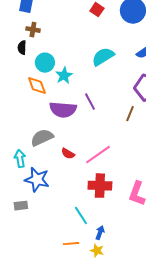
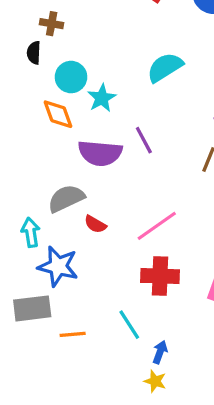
red semicircle: (68, 154) -> (95, 224), moved
gray rectangle: (21, 206) -> (32, 308), size x1.6
orange line: (71, 244) -> (73, 334), moved

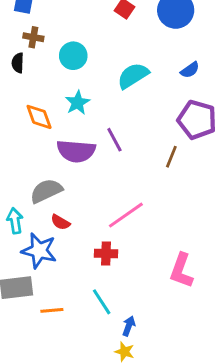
cyan circle: (71, 77) -> (73, 56), moved
red semicircle: (95, 224) -> (60, 222), moved
red cross: (160, 276) -> (106, 253), moved, size x0.7

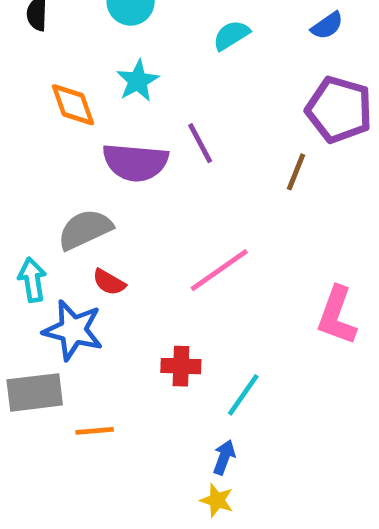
cyan semicircle: (133, 76) -> (231, 35), size x0.7
red cross: (106, 253) -> (181, 366), moved
pink L-shape: (181, 271) -> (337, 316), moved
cyan line: (102, 302) -> (243, 395), moved, turned 68

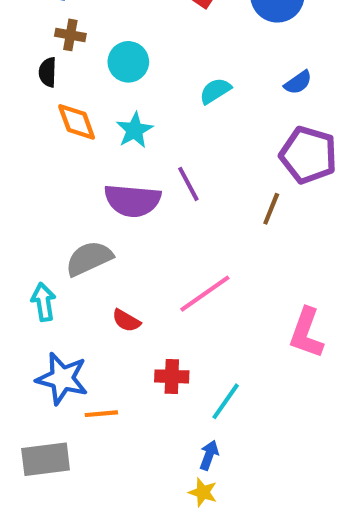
orange diamond: (73, 105) -> (77, 122), moved
red semicircle: (109, 282) -> (126, 321), moved
blue star: (73, 330) -> (62, 379), moved
gray rectangle: (35, 392) -> (46, 459), moved
orange line: (95, 431) -> (101, 414), moved

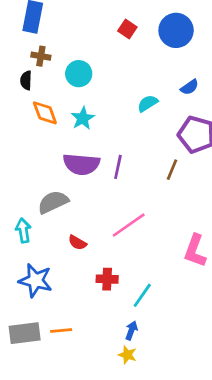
cyan semicircle: (215, 91) -> (148, 103), moved
purple line: (188, 184) -> (118, 167), moved, turned 40
orange line: (101, 414) -> (61, 330), moved

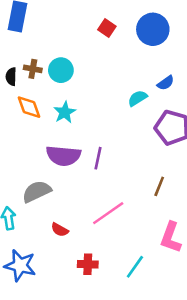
brown cross: (41, 56) -> (33, 69), moved
cyan semicircle: (148, 103) -> (138, 98), moved
brown line: (172, 170) -> (159, 186), moved
cyan line: (142, 295) -> (135, 267), moved

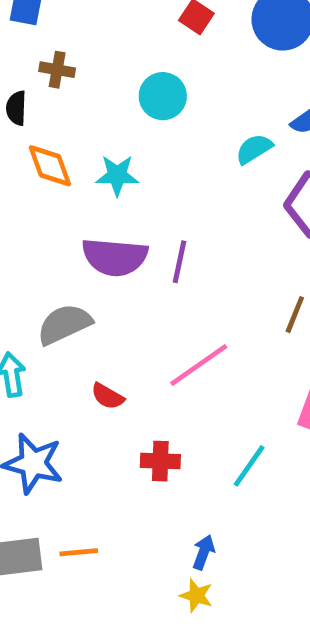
brown cross: (33, 69) -> (57, 70), moved
cyan circle: (61, 70) -> (163, 96), moved
cyan star: (65, 112) -> (117, 175), turned 30

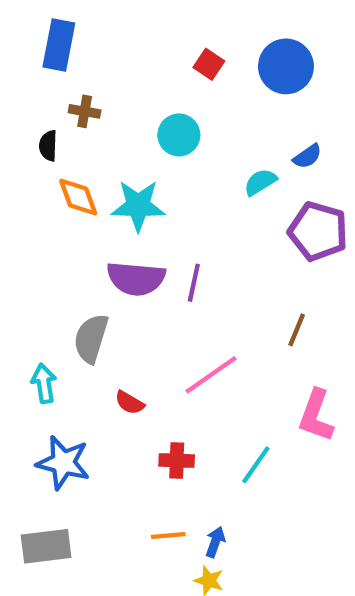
cyan star: (117, 175) -> (138, 206), size x1.4
gray semicircle: (64, 324) -> (91, 338), turned -48
orange line: (79, 552) -> (168, 535), moved

